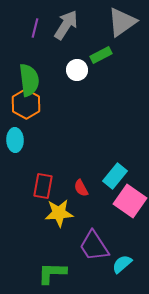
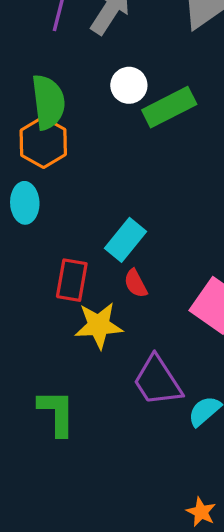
green rectangle: (101, 55) -> (169, 107), moved, size x1.4
cyan rectangle: (115, 176) -> (126, 240), moved
green L-shape: (52, 273) -> (57, 413), moved, turned 88

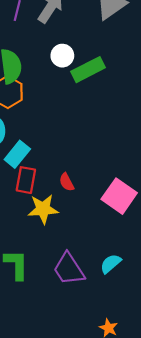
cyan rectangle: (126, 240) -> (17, 154), moved
purple trapezoid: (157, 381) -> (69, 269), moved

